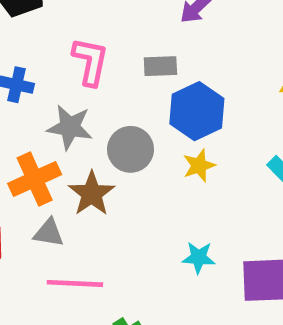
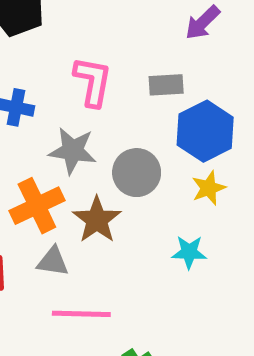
cyan star: (199, 257) -> (189, 252), moved

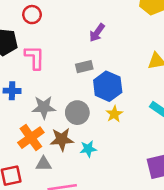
pink L-shape: (93, 82) -> (35, 57), moved
brown star: (97, 220) -> (62, 139), turned -30
cyan star: (189, 252) -> (88, 149), moved

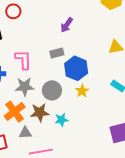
pink L-shape: (35, 57) -> (23, 60), moved

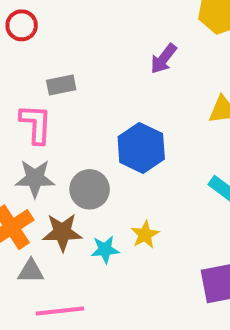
purple arrow: (67, 25) -> (163, 59), moved
gray rectangle: (57, 53) -> (61, 85), moved
yellow star: (82, 91) -> (145, 235), moved

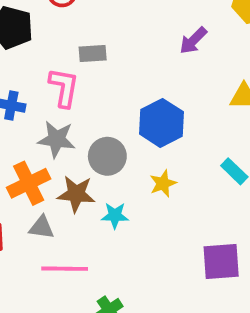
yellow star: (145, 235) -> (163, 183), moved

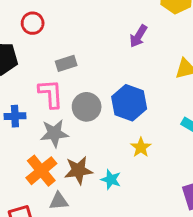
gray circle: (107, 156) -> (87, 107), moved
cyan star: (115, 215) -> (111, 179), turned 30

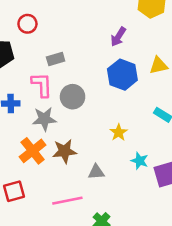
blue hexagon: (129, 103) -> (122, 75), moved
cyan star: (111, 179) -> (140, 161), moved
gray triangle: (59, 201) -> (96, 172), moved

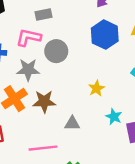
pink L-shape: (42, 85) -> (29, 37), turned -80

